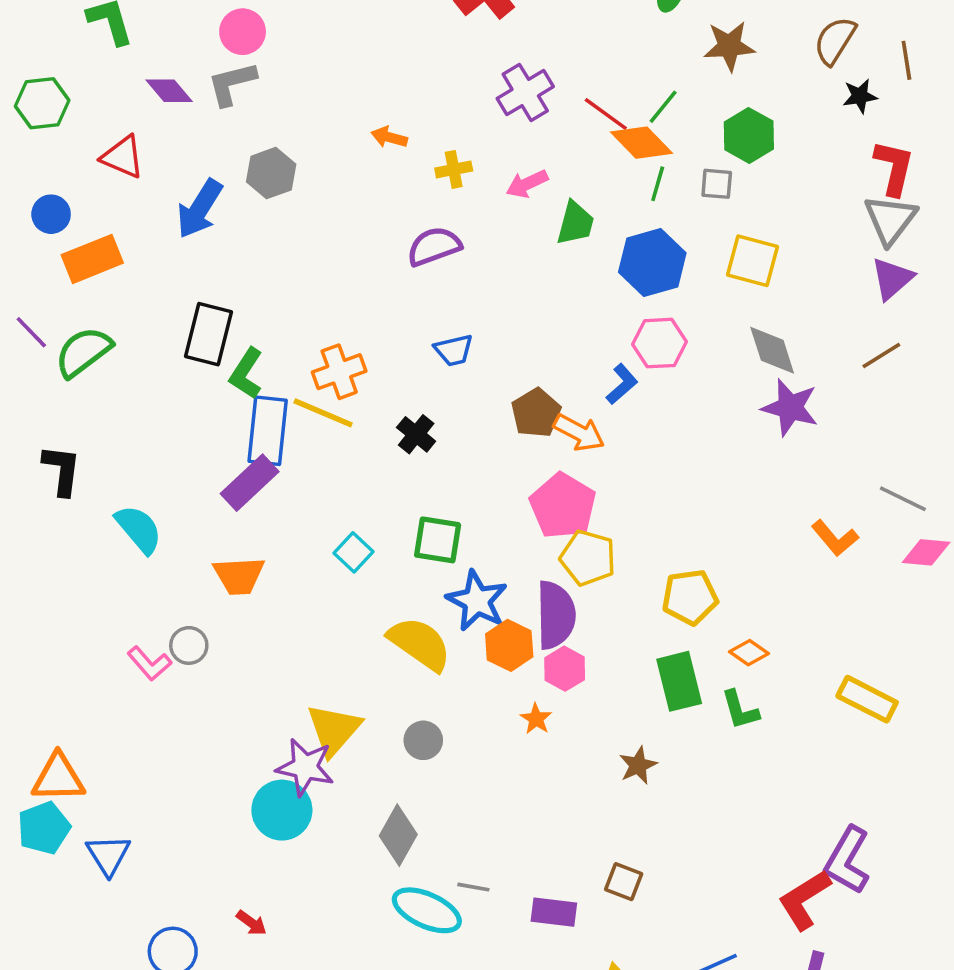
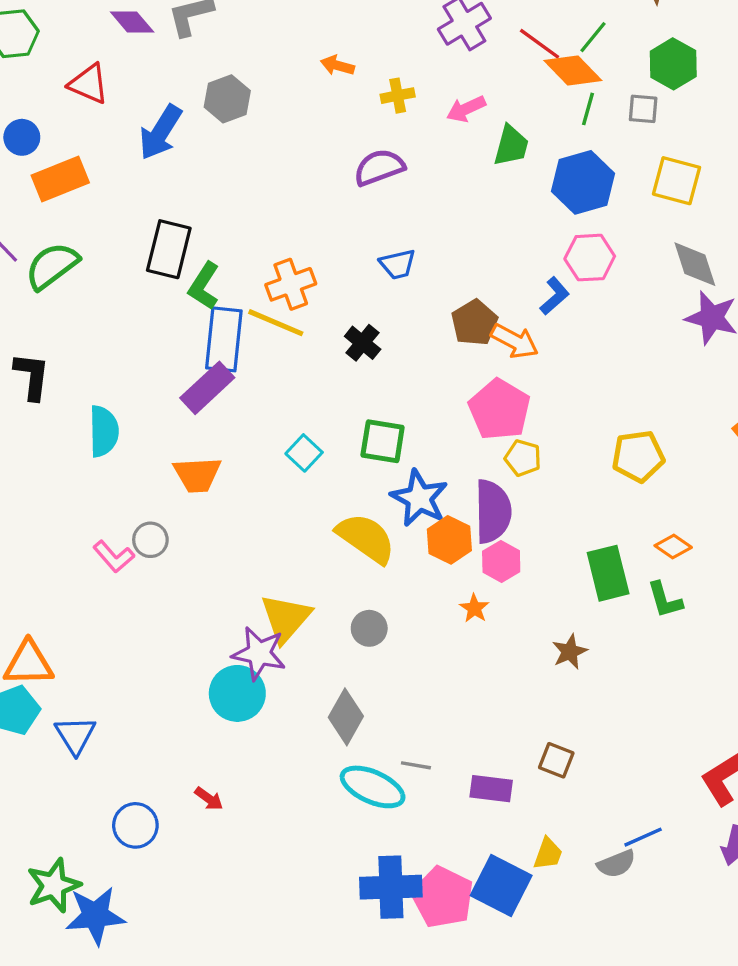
cyan semicircle: (139, 529) -> (104, 431), turned 39
yellow pentagon: (588, 558) -> (523, 458), size x0.7
yellow pentagon: (690, 597) -> (638, 456), moved

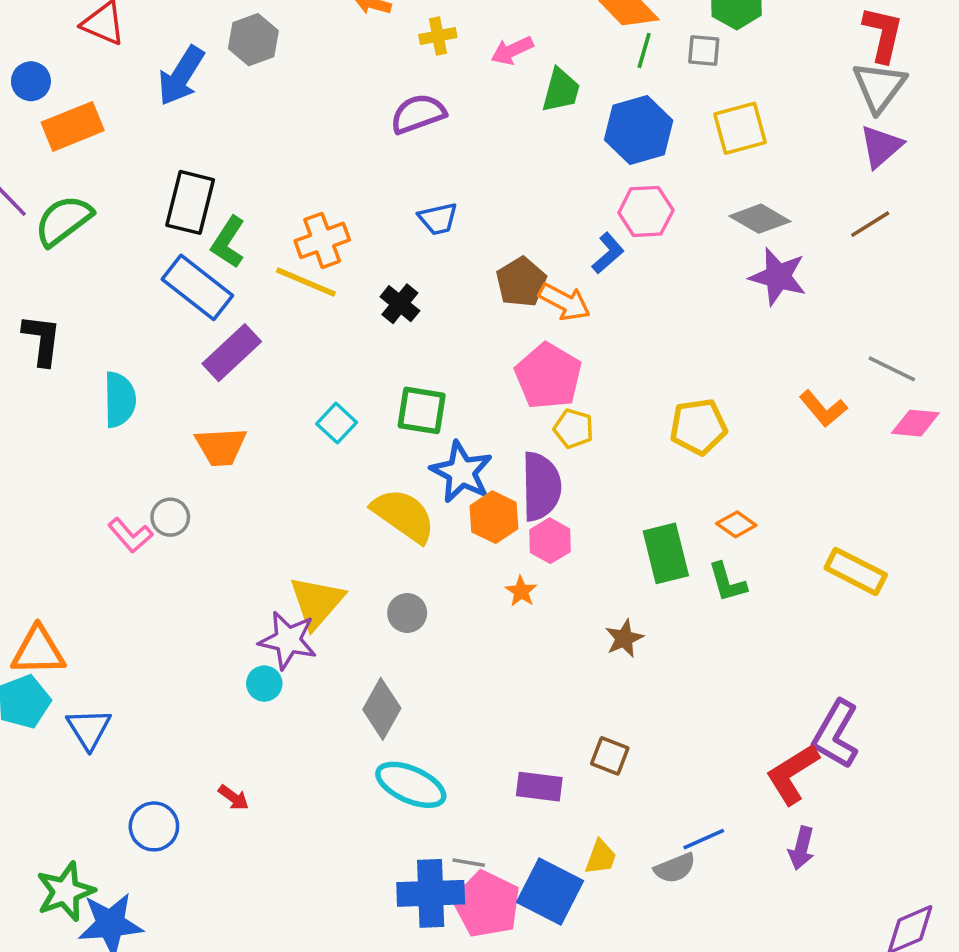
yellow square: (677, 181) -> (740, 128), turned -30
gray diamond: (695, 264) -> (760, 219), turned -42
blue rectangle: (224, 339) -> (197, 287), moved, turned -58
cyan circle: (237, 693) -> (264, 684), size x0.6
gray line: (416, 765) -> (469, 863), moved

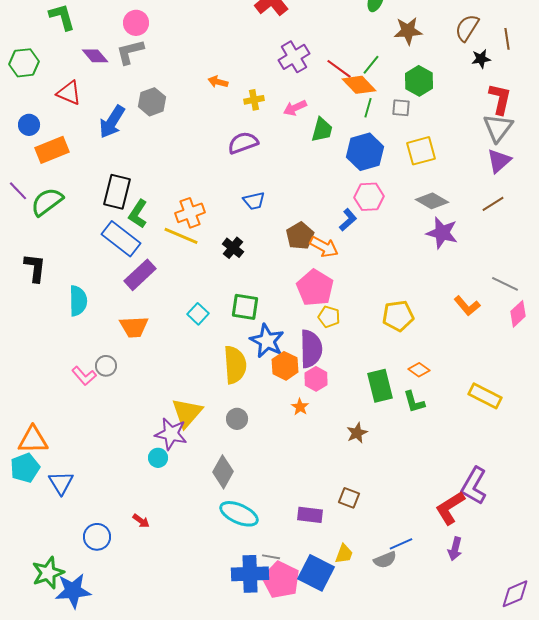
pink diamond: (915, 423) -> (518, 314), turned -48
yellow semicircle: (404, 515) -> (235, 365), turned 51

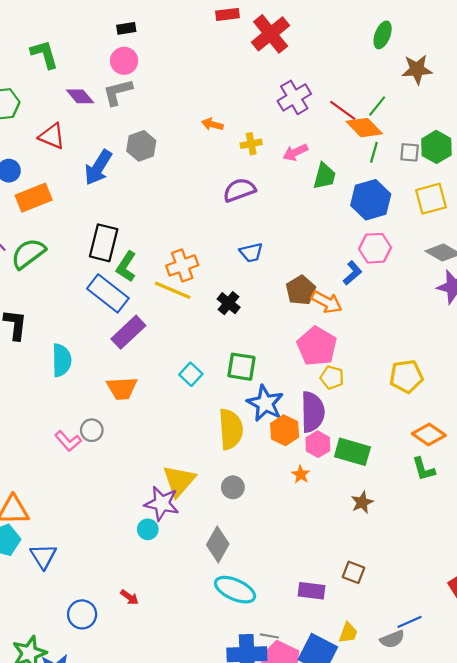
green hexagon: (419, 81) -> (436, 147), moved
orange diamond: (419, 370) -> (429, 435), size x1.4
green rectangle: (380, 386) -> (352, 452), moved, turned -60

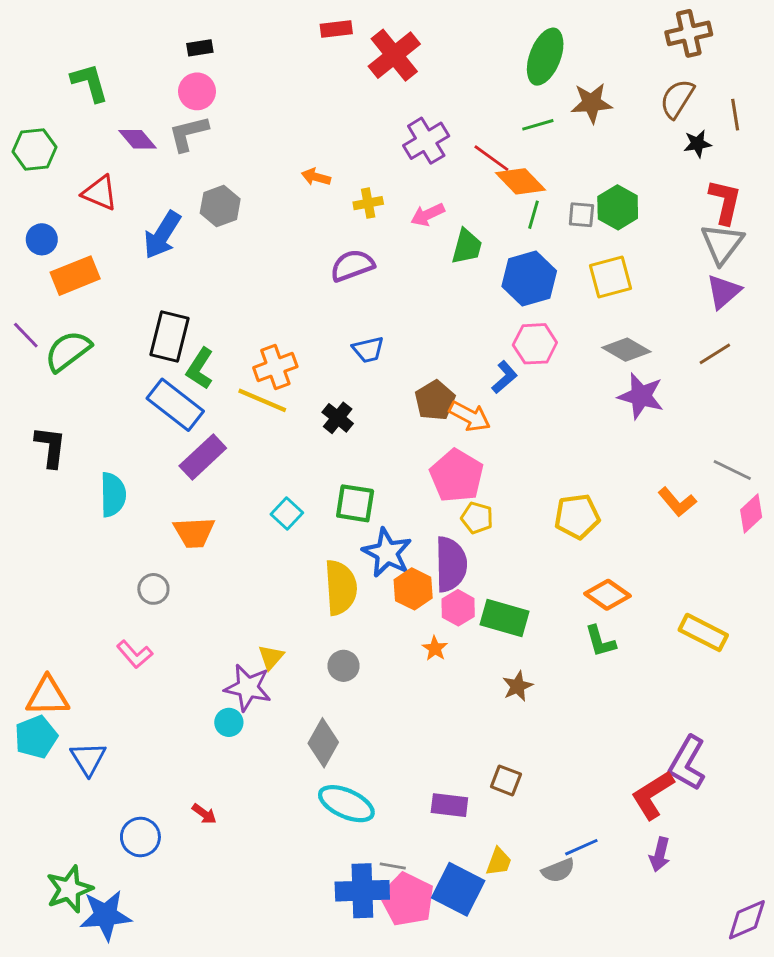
green ellipse: (383, 35) -> (545, 57), size x1.5
green line: (377, 106) -> (538, 125), moved, turned 35
pink L-shape: (68, 441) -> (135, 654), moved
yellow triangle: (179, 481) -> (271, 657), size x0.6

